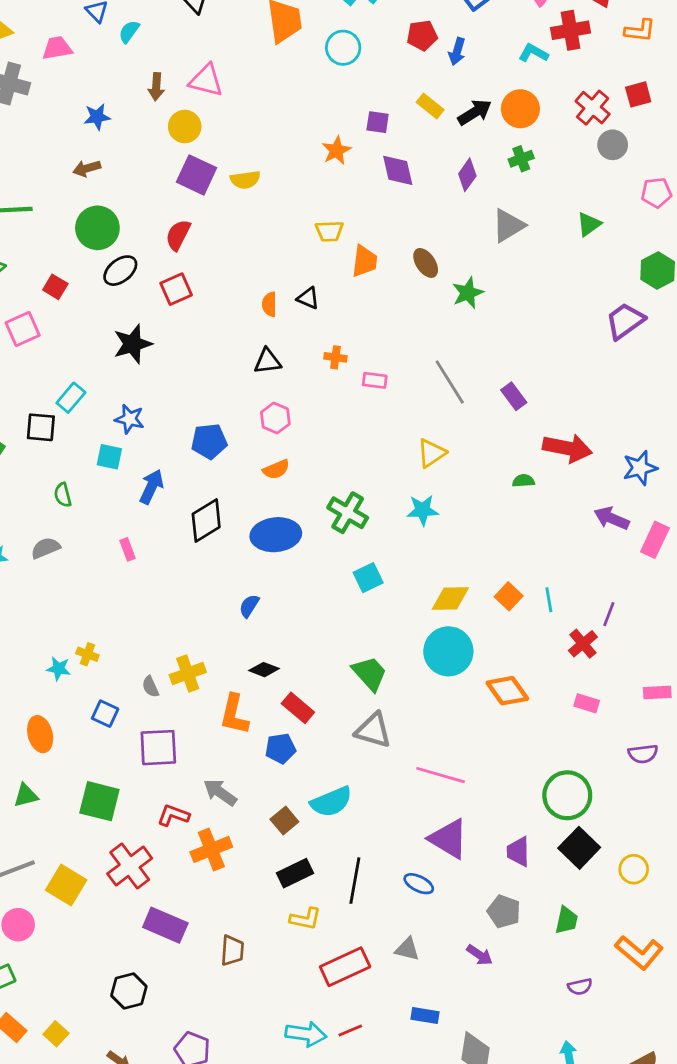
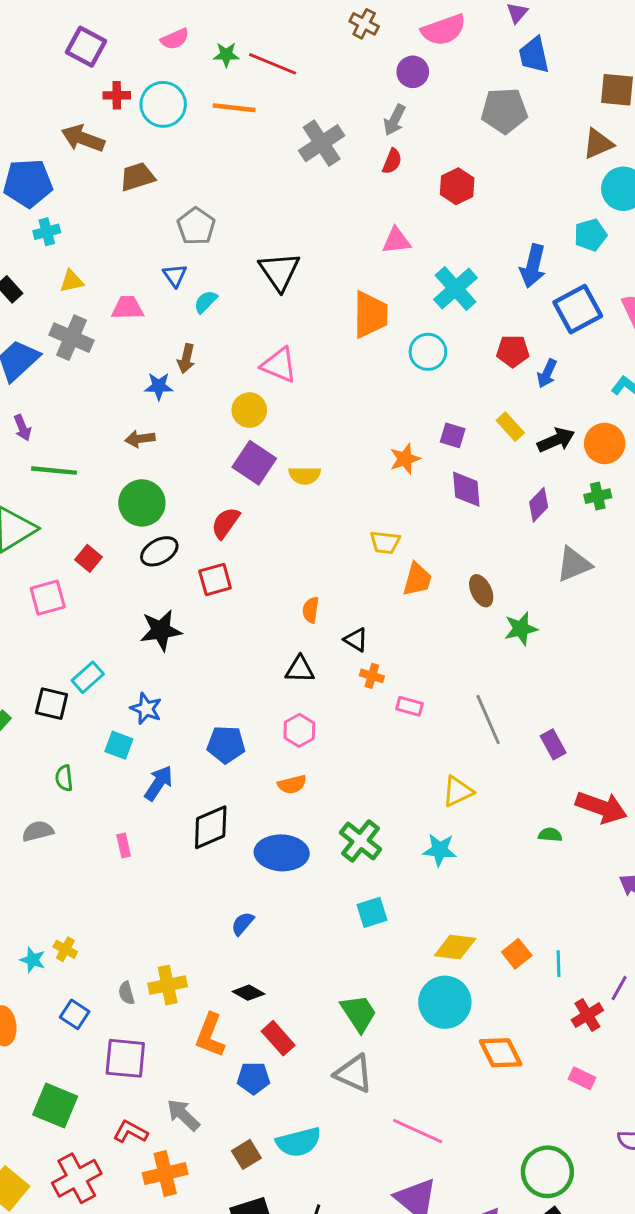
brown arrow: (156, 87) -> (186, 359), moved
black triangle: (308, 298) -> (356, 640), moved

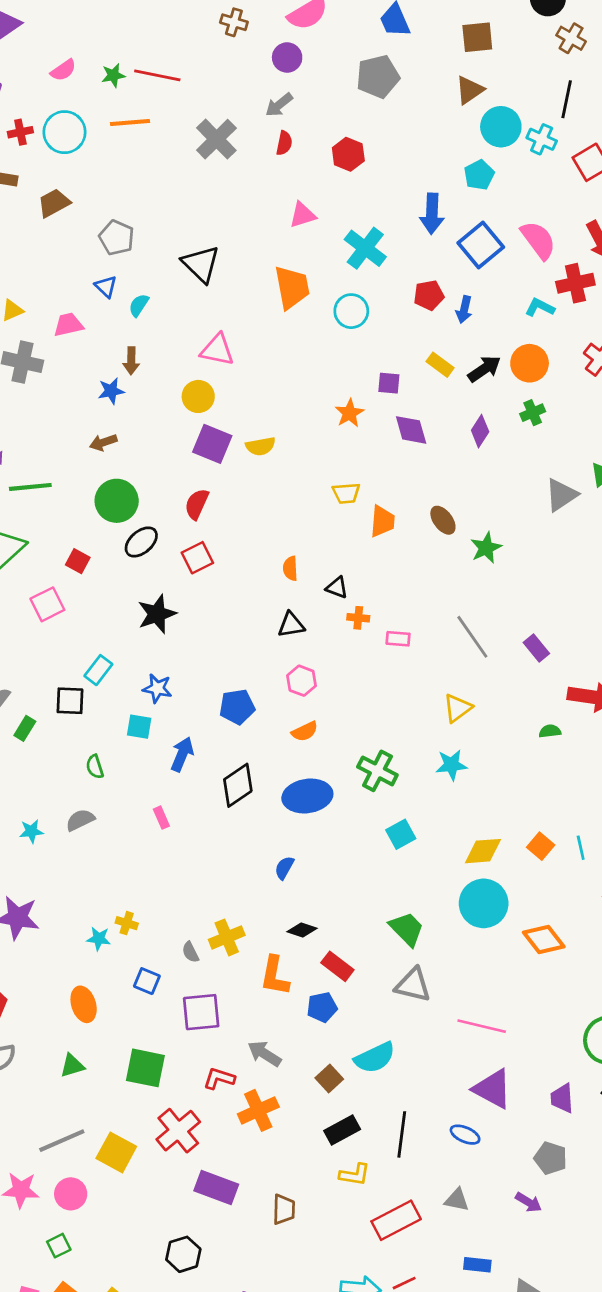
gray arrow: (395, 120) -> (279, 105), turned 36
gray triangle: (574, 564) -> (561, 495), moved

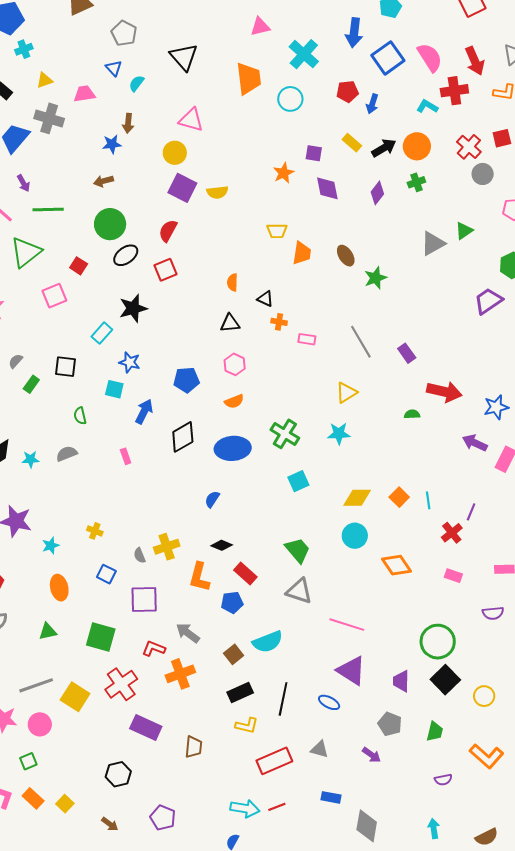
cyan rectangle: (98, 670) -> (102, 333), moved
cyan circle: (484, 903) -> (355, 536), size x0.7
cyan star: (99, 939) -> (51, 545), moved, turned -30

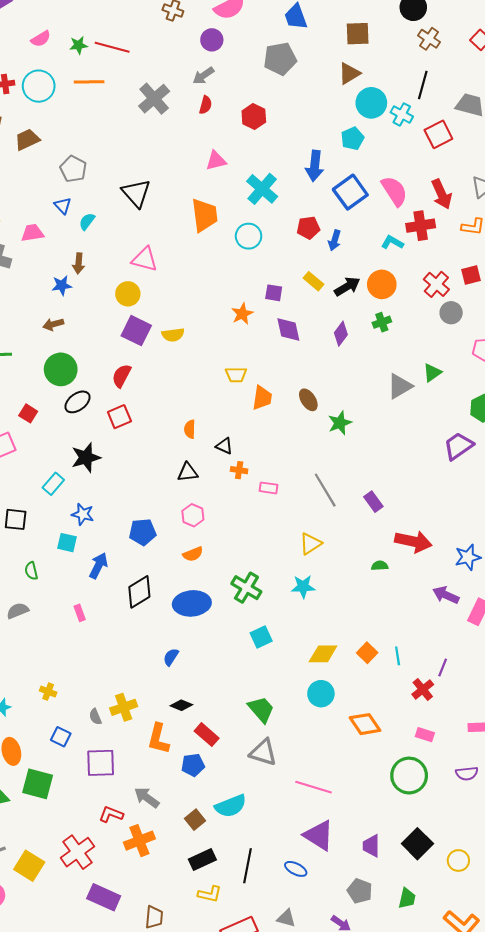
green square: (101, 637) -> (38, 784), moved
green circle: (438, 642) -> (409, 776), moved

